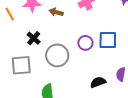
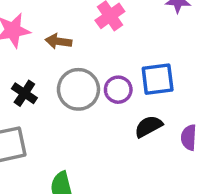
gray circle: (57, 55) -> (78, 89), moved
black semicircle: (98, 82) -> (149, 126), moved

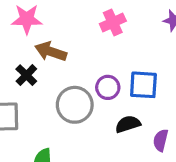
brown arrow: (59, 41) -> (51, 52), moved, size x1.4
gray circle: (78, 89) -> (75, 105), moved

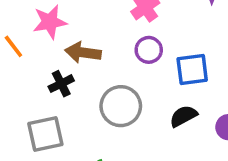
black cross: (26, 75) -> (61, 84), turned 30
purple circle: (108, 87) -> (149, 50), moved

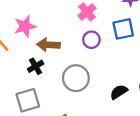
blue square: (192, 69) -> (123, 29), moved
black semicircle: (183, 116) -> (119, 92), moved

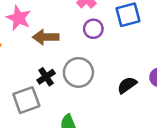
pink star: (25, 26) -> (19, 18), turned -30
black cross: (36, 66) -> (46, 77), moved

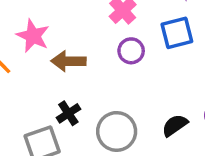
gray circle: (78, 72) -> (117, 131), moved

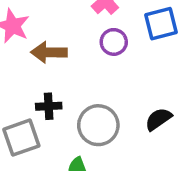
black cross: (68, 113) -> (49, 106), turned 30

